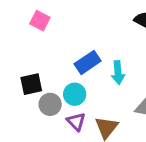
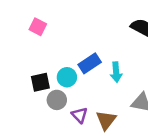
pink square: (40, 21) -> (38, 27), moved
cyan circle: (75, 94) -> (67, 77), moved

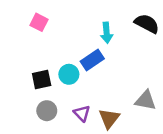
cyan arrow: (116, 72) -> (107, 33), moved
gray circle: (57, 100) -> (47, 111), moved

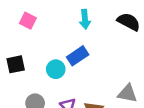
cyan arrow: (107, 33) -> (85, 19), moved
black square: (42, 79) -> (16, 64), moved

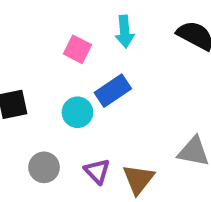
pink square: (28, 21) -> (77, 49), moved

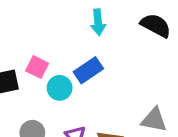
pink square: (77, 49) -> (37, 67), moved

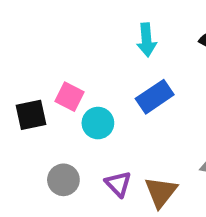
blue rectangle: (88, 70) -> (155, 97), moved

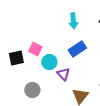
purple triangle: (118, 184) -> (63, 74), moved

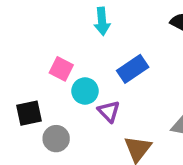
cyan arrow: (73, 21) -> (102, 21), moved
black square: (16, 58) -> (29, 113), moved

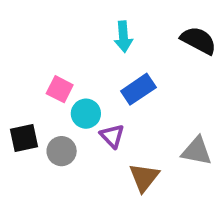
cyan arrow: (102, 21) -> (123, 37), moved
gray circle: (56, 139) -> (62, 151), moved

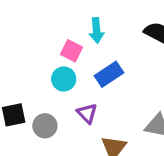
pink square: (60, 89) -> (71, 51), moved
cyan circle: (86, 114) -> (64, 79), moved

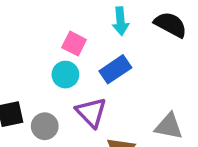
cyan arrow: (97, 30) -> (121, 21), moved
purple triangle: (87, 113) -> (91, 112), size x1.4

